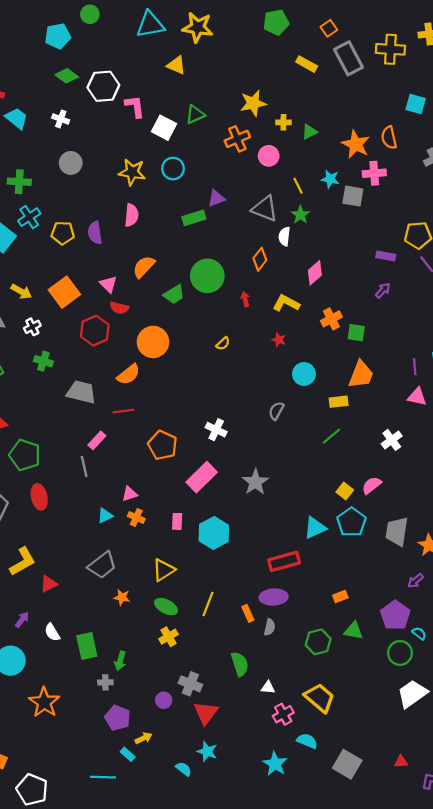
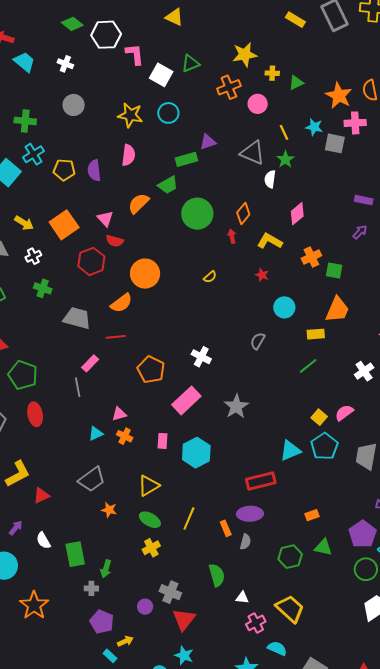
orange diamond: (260, 259) -> (243, 214), moved
green trapezoid: (174, 294) -> (168, 185), moved

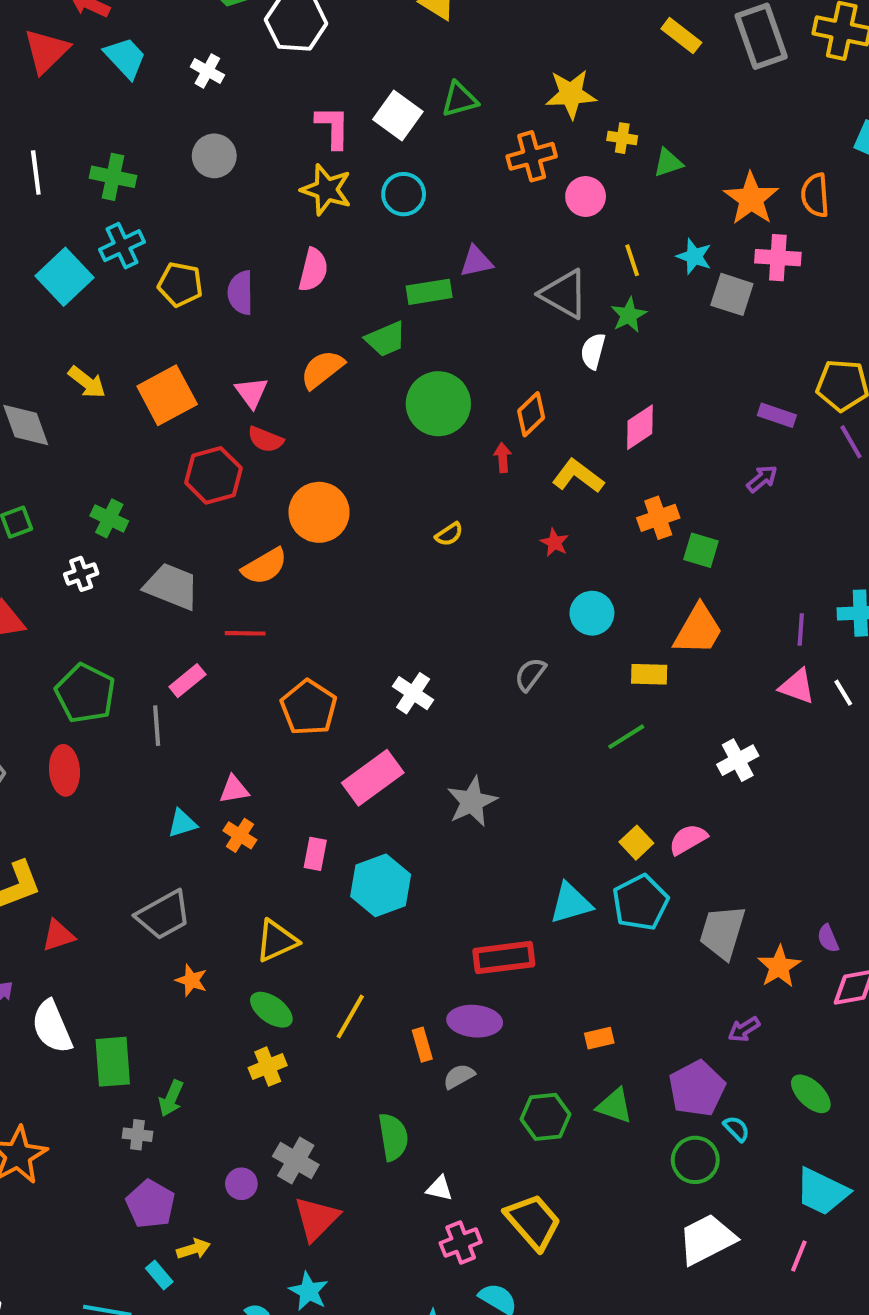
pink L-shape: (135, 54) -> (333, 127), moved
white cross: (33, 256) -> (81, 574), moved
green pentagon: (23, 375) -> (85, 693), moved
white semicircle: (43, 540) -> (52, 1027), size x1.5
gray semicircle: (245, 542) -> (459, 1076), turned -140

